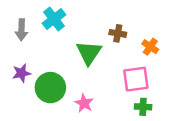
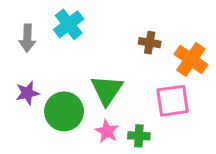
orange cross: (150, 47) -> (191, 59), size x1.5
green triangle: (89, 53) -> (107, 90), moved
green cross: (143, 107) -> (139, 136), moved

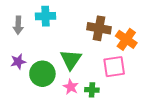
cyan cross: (69, 24) -> (45, 16), turned 36
brown cross: (150, 43) -> (99, 28), size x1.6

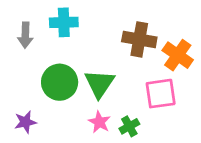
purple star: (18, 62) -> (25, 122), moved
green circle: (42, 74) -> (60, 82), moved
green cross: (92, 90) -> (129, 126), turned -32

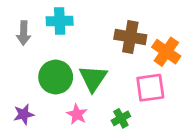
pink star: (99, 122) -> (77, 114), moved

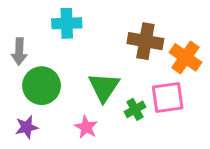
gray arrow: (24, 33) -> (19, 51), moved
green circle: (56, 77) -> (42, 86), moved
green cross: (121, 118) -> (135, 109), moved

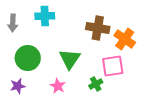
gray arrow: (19, 51) -> (13, 23), moved
green cross: (135, 109) -> (96, 84), moved

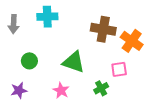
green circle: (28, 58) -> (29, 61), size x0.6
green triangle: (70, 59) -> (74, 62), turned -45
pink square: (113, 66) -> (119, 69), size x0.7

